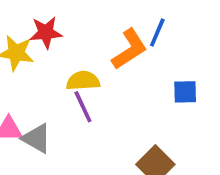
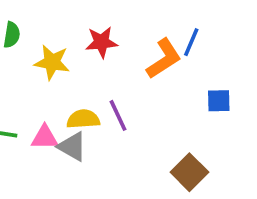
red star: (46, 32) -> (101, 42), moved
yellow semicircle: (83, 81) -> (83, 119), moved

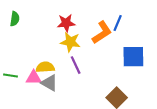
yellow star: (52, 62) -> (70, 42), moved
blue square: (219, 101) -> (133, 57), size x1.6
yellow semicircle: (83, 119) -> (45, 67), moved

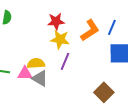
blue line: (118, 23) -> (112, 27), moved
purple line: (76, 65) -> (65, 61), turned 48

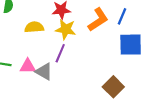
purple line: (65, 61) -> (60, 53), moved
yellow semicircle: (36, 63) -> (34, 27), moved

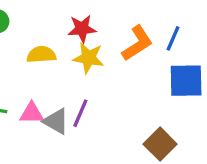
purple line: (60, 53) -> (80, 113), moved

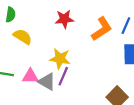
yellow semicircle: (41, 55) -> (23, 37), moved, turned 36
yellow star: (88, 58) -> (60, 59), moved

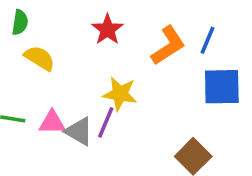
red star: (64, 19) -> (107, 30), turned -30
yellow star: (60, 59) -> (120, 94), moved

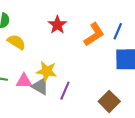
yellow star: (120, 94) -> (47, 71), moved
purple line: (106, 122) -> (65, 91), moved

